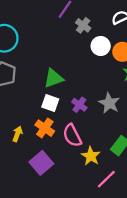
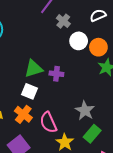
gray star: (109, 103) -> (85, 111), moved
purple cross: (79, 105) -> (56, 74), moved, turned -32

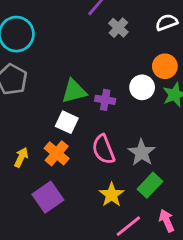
white circle: (79, 41) -> (142, 87), moved
pink semicircle: (48, 122) -> (103, 149), moved

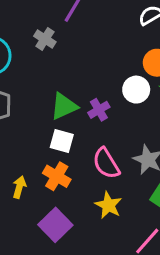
gray cross: (118, 28) -> (45, 39), moved
purple cross: (105, 100) -> (99, 110), turned -30
yellow star: (112, 195) -> (108, 205), moved

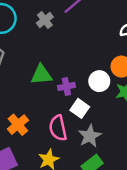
white square: (62, 141) -> (80, 108), moved

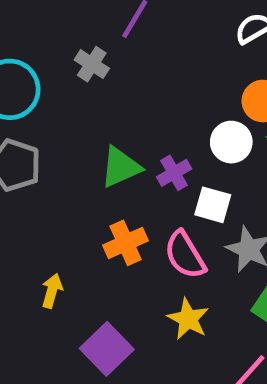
orange cross: (18, 125) -> (126, 243), moved, turned 35

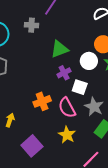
gray cross: (92, 64) -> (32, 25), turned -32
green triangle: (120, 167) -> (59, 49), moved

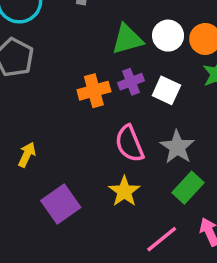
white circle: (89, 61) -> (168, 36), moved
white square: (80, 87) -> (166, 90), moved
orange cross: (42, 101) -> (94, 91), moved

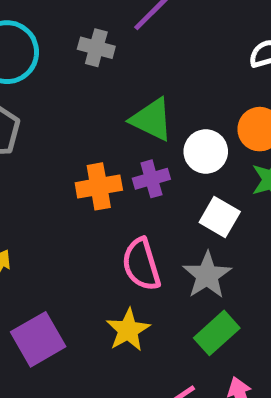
white circle: (168, 36) -> (206, 151), moved
green triangle: (127, 39) -> (152, 119), turned 36
white square: (166, 90) -> (220, 217), moved

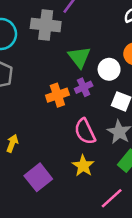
gray cross: (96, 48) -> (46, 25), size x1.6
green triangle: (152, 119) -> (79, 57), turned 35

